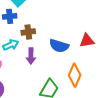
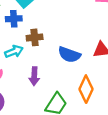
purple arrow: (31, 56) -> (34, 76), moved

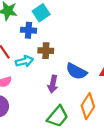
purple arrow: (34, 76) -> (53, 84), moved

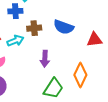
blue semicircle: (76, 71) -> (64, 27), moved

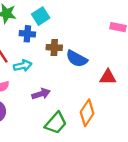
brown cross: (34, 28) -> (54, 47), moved
purple arrow: (45, 59) -> (41, 94), moved, turned -119

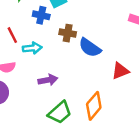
red triangle: (108, 77) -> (120, 71), turned -30

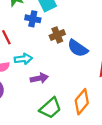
brown cross: (68, 33) -> (57, 35), turned -32
cyan arrow: (32, 48) -> (23, 59), moved

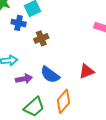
blue semicircle: (78, 48) -> (50, 75), moved

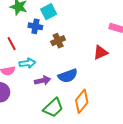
red triangle: (87, 71) -> (101, 52), moved
blue semicircle: (50, 75) -> (68, 76), turned -54

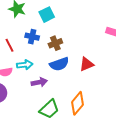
blue cross: (35, 26) -> (32, 37), moved
red triangle: (101, 52) -> (87, 64), moved
blue semicircle: (68, 76) -> (59, 64), moved

